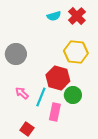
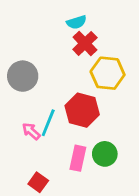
red cross: (77, 16) -> (85, 43), moved
green circle: (73, 95) -> (105, 154), moved
cyan line: (41, 97) -> (48, 123), moved

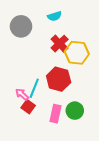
red cross: (85, 43) -> (60, 44), moved
gray circle: (23, 76) -> (21, 26), moved
red square: (38, 182) -> (28, 107), moved

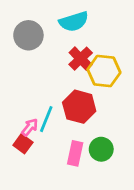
cyan semicircle: (54, 16) -> (74, 22), size x1.5
pink arrow: (22, 94) -> (30, 127), turned 88
red square: (28, 107) -> (23, 144), moved

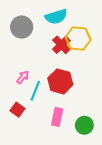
yellow hexagon: (104, 71) -> (78, 39), moved
pink arrow: (30, 127) -> (23, 77), moved
green circle: (101, 149) -> (84, 125), moved

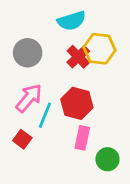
gray circle: (22, 27) -> (28, 53), moved
pink arrow: (23, 77) -> (29, 98), size x1.6
pink rectangle: (57, 117) -> (82, 138), moved

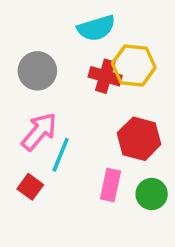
red cross: (78, 57) -> (105, 76), turned -30
red hexagon: (77, 103) -> (139, 139), moved
green circle: (107, 159) -> (152, 194), moved

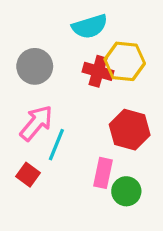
green circle: (152, 194) -> (126, 191), moved

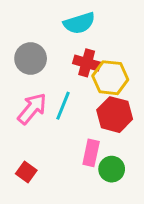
yellow hexagon: (125, 61) -> (110, 78), moved
cyan line: (56, 145) -> (63, 106), moved
red square: (28, 175) -> (26, 172), moved

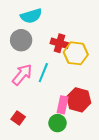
cyan semicircle: (79, 23) -> (31, 16), moved
red hexagon: (115, 115) -> (79, 100), moved
green circle: (112, 169) -> (57, 123), moved

